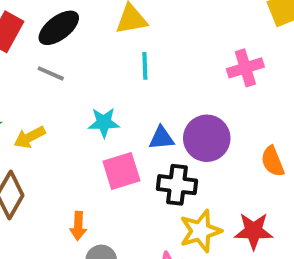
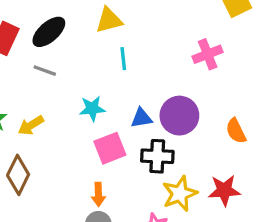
orange arrow: (78, 226) -> (98, 194), moved

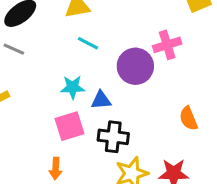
cyan line: (123, 59) -> (88, 43), turned -60
cyan star: (92, 109) -> (73, 87), moved
purple circle: (179, 116) -> (135, 66), moved

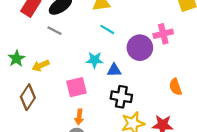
pink square: (69, 126) -> (76, 87), moved

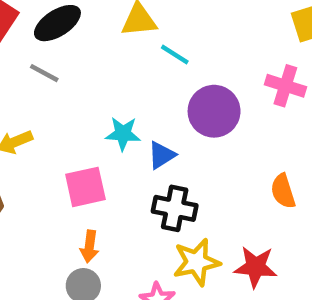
cyan line: (107, 29) -> (175, 55), moved
pink cross: (163, 34) -> (285, 86), moved, turned 30
blue triangle: (114, 70) -> (162, 155), turned -32

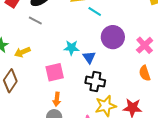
pink cross: (285, 86) -> (145, 45), moved, turned 30
blue triangle: (162, 155) -> (89, 57), turned -32

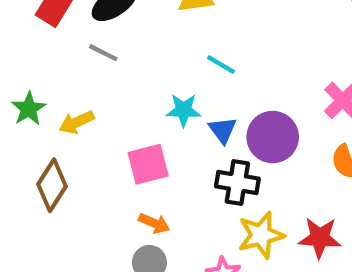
cyan line: (95, 12) -> (221, 65), moved
purple circle: (113, 37) -> (273, 137), moved
orange arrow: (57, 99) -> (154, 223), turned -72

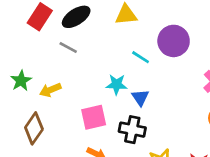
purple circle: (273, 137) -> (174, 41), moved
black cross: (237, 183) -> (132, 130), moved

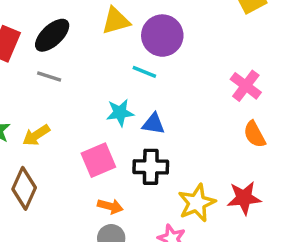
purple circle: (174, 41) -> (162, 36), moved
blue triangle: (140, 98) -> (154, 124), turned -36

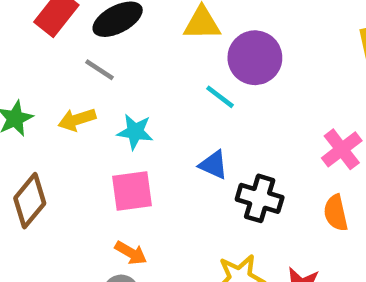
cyan star: (120, 113) -> (135, 132), moved
yellow arrow: (36, 135) -> (77, 120), moved
black cross: (151, 167) -> (260, 198), moved

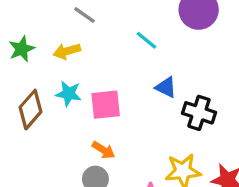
cyan line: (220, 97) -> (146, 40), moved
cyan star: (135, 132) -> (69, 94), moved

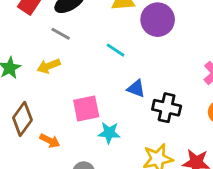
cyan star: (69, 94) -> (109, 133), moved
orange arrow: (103, 150) -> (50, 141), moved

